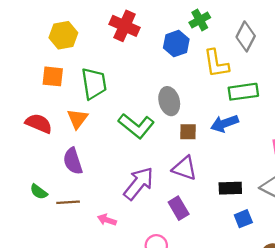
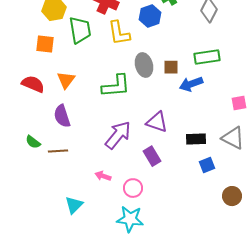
yellow L-shape: (216, 63) -> (119, 33), moved
green trapezoid: (94, 83) -> (80, 30), moved
green L-shape: (136, 126) -> (116, 86), turned -44
brown square: (188, 132) -> (171, 67), moved
pink arrow: (107, 220) -> (103, 176), moved

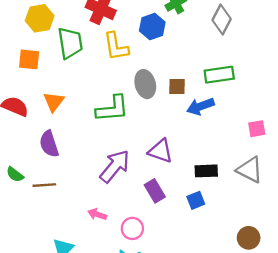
blue square: (207, 165) -> (196, 200), moved

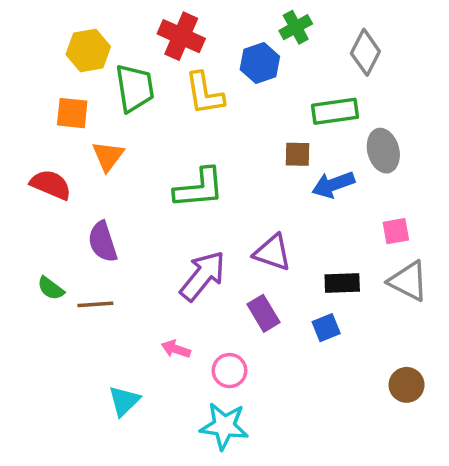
green rectangle: (219, 75) -> (335, 111), moved
gray ellipse: (145, 84) -> (383, 151), moved
orange triangle: (54, 102) -> (108, 156), moved
pink square: (257, 129) -> (396, 231), moved

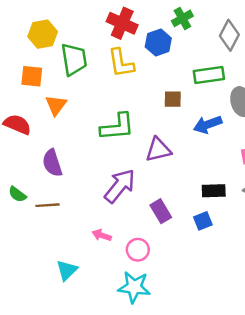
red cross: (181, 36) -> (122, 23), moved
brown square: (297, 154) -> (173, 99), moved
purple triangle: (272, 253) -> (158, 150), moved, turned -32

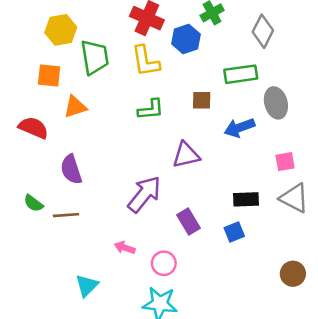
orange triangle: (56, 105) -> (75, 107), turned 35
green L-shape: (117, 127) -> (151, 109), moved, size x0.7

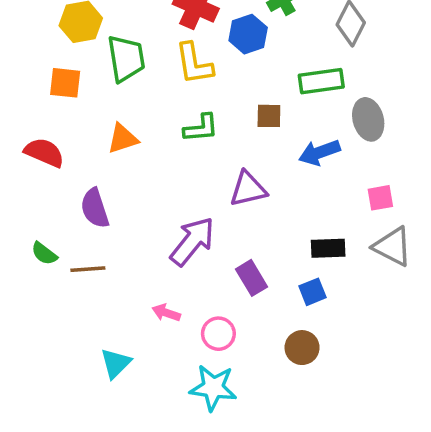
orange triangle: (75, 107) -> (123, 139), moved
brown circle: (293, 274) -> (302, 348), moved

